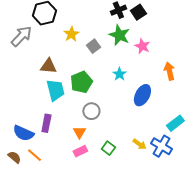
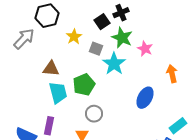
black square: (138, 12) -> (102, 22), moved
gray square: (93, 46) -> (96, 49), turned -32
cyan star: (119, 74) -> (114, 64), moved, size x1.6

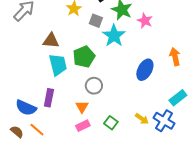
orange arrow: (172, 74) -> (175, 57), moved

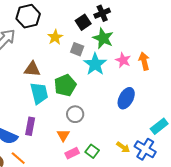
pink star: (145, 21) -> (123, 60), moved
orange arrow: (175, 57) -> (144, 61), moved
pink rectangle: (83, 126) -> (72, 153), moved

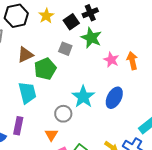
yellow star: (55, 37) -> (46, 16), moved
cyan star: (95, 64) -> (83, 97), moved
brown triangle: (32, 69) -> (25, 55), moved, turned -30
green pentagon: (65, 85) -> (45, 69), moved

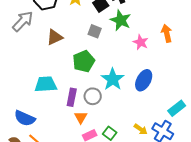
orange arrow: (132, 61) -> (167, 33), moved
green pentagon: (45, 69) -> (84, 61), moved
cyan trapezoid: (27, 93) -> (46, 84), moved, turned -80
purple rectangle: (18, 126) -> (72, 97), moved

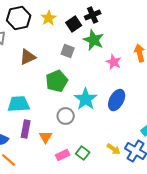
purple rectangle: (72, 97) -> (26, 129), moved
orange triangle: (81, 117) -> (46, 137), moved

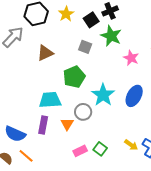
cyan trapezoid: (19, 104) -> (50, 100), moved
orange triangle: (46, 137) -> (67, 124), moved

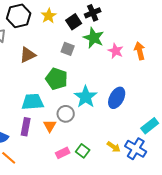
pink star: (131, 58) -> (116, 51), moved
green pentagon: (74, 77) -> (57, 79), turned -30

